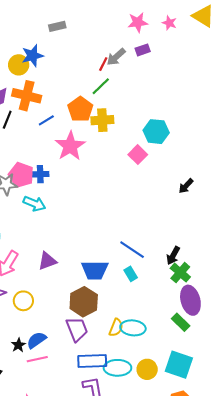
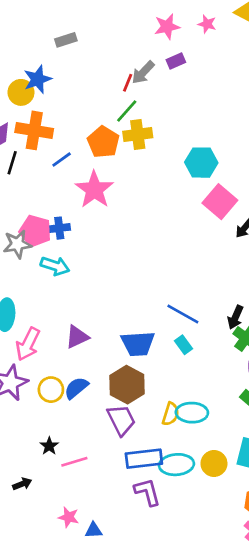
yellow cross: (102, 120) -> (138, 134), moved
pink square: (138, 155) -> (220, 202), moved, size x1.4
blue semicircle: (37, 340) -> (76, 388), moved

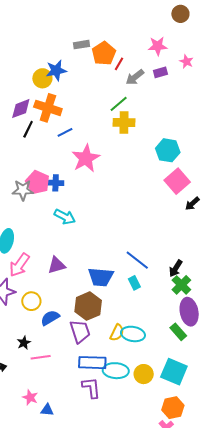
pink star: (207, 24) -> (186, 62), moved
red line: (128, 83) -> (119, 64), moved
orange pentagon: (103, 142) -> (104, 53), moved
cyan arrow: (55, 266) -> (65, 217), moved
blue semicircle: (76, 388) -> (50, 318), moved

